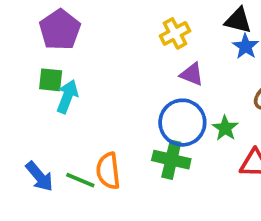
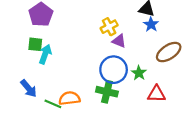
yellow cross: (175, 33) -> (109, 27), moved
orange semicircle: (108, 171) -> (69, 98), turned 90
blue arrow: (39, 176) -> (29, 88), moved

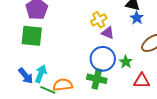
green square: (35, 44) -> (32, 36), size x1.6
cyan arrow: (45, 54) -> (41, 74), moved

